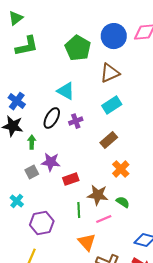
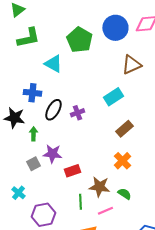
brown triangle: (110, 73) -> (131, 65), moved
cyan triangle: (66, 91) -> (53, 64), moved
blue cross: (17, 101) -> (32, 93), moved, turned -30
brown rectangle: (109, 140) -> (124, 129), moved

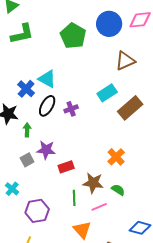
cyan triangle: (53, 64) -> (47, 79), moved
blue cross: (32, 93) -> (26, 89), turned 36
brown rectangle: (124, 129) -> (130, 108), moved, size x1.4

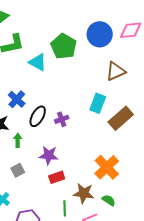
cyan triangle: (47, 79) -> (38, 62), moved
cyan rectangle: (107, 93) -> (98, 103), turned -36
purple star: (46, 150) -> (49, 155), moved
orange cross: (116, 157) -> (107, 167), size x1.4

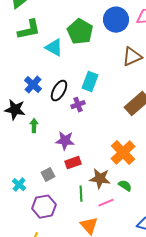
cyan rectangle: (98, 103) -> (90, 82), moved
black ellipse: (38, 116) -> (59, 91), moved
gray square: (18, 170) -> (48, 175), moved

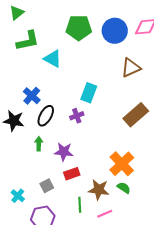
green pentagon: (80, 32) -> (79, 28), moved, turned -30
black ellipse: (59, 91) -> (46, 116), moved
green arrow: (34, 126) -> (39, 144), moved
green semicircle: (125, 186) -> (124, 188), moved

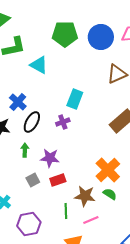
gray square: (47, 186) -> (33, 180), moved

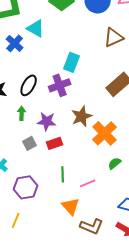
blue cross: (18, 102) -> (15, 43), moved
purple cross: (63, 122) -> (60, 85), size x1.5
green semicircle: (110, 194) -> (115, 163), moved, turned -72
brown star: (85, 196) -> (82, 116), moved, turned -30

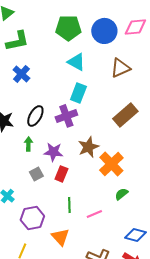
cyan triangle: (36, 28) -> (76, 62), moved
red rectangle: (55, 143) -> (61, 174), turned -49
orange triangle: (71, 206) -> (60, 237), moved

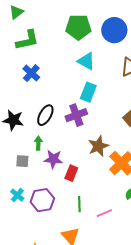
purple star: (53, 152) -> (53, 159), moved
gray square: (36, 174) -> (22, 161), moved, turned 32
purple hexagon: (32, 218) -> (42, 200), moved

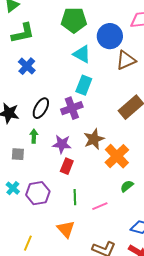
blue circle: (114, 30) -> (110, 36), moved
purple star: (53, 159) -> (62, 144), moved

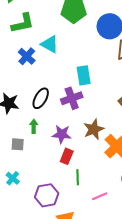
cyan triangle: (82, 54) -> (50, 44), moved
cyan rectangle: (84, 85) -> (84, 75), turned -30
purple hexagon: (38, 193) -> (47, 195), moved
green line: (75, 197) -> (78, 177), moved

